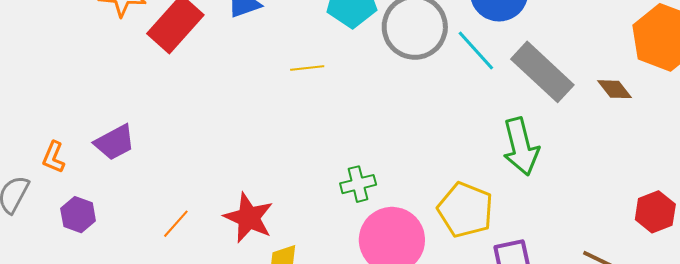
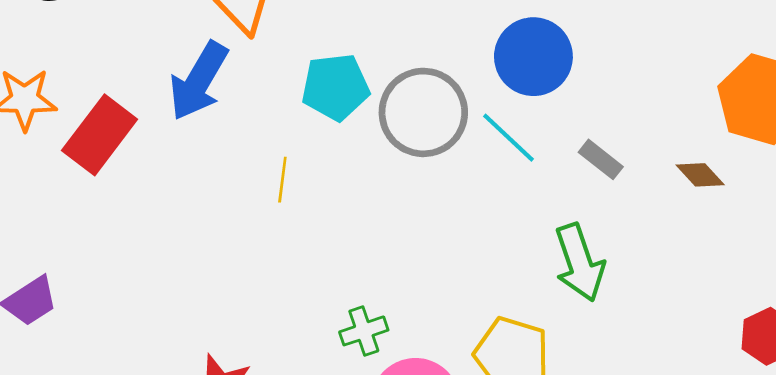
yellow line: (307, 68) -> (282, 180), turned -72
gray rectangle: (542, 72) -> (601, 159), size x0.5

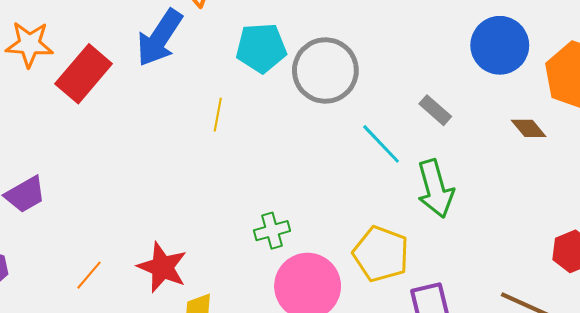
blue circle: (533, 57) -> (500, 45), moved
cyan line: (508, 138) -> (381, 144), moved
gray rectangle: (601, 159) -> (435, 110), moved

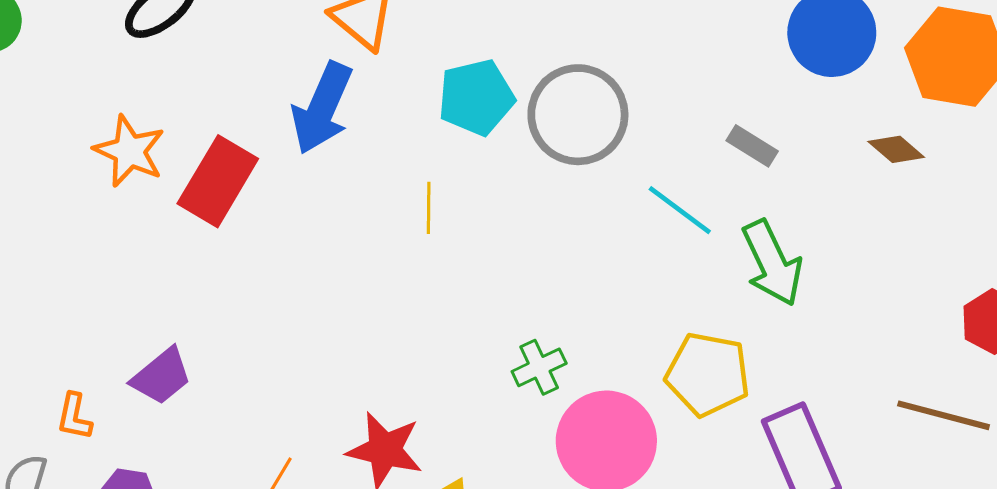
orange star: (29, 44) -> (129, 151), turned 30

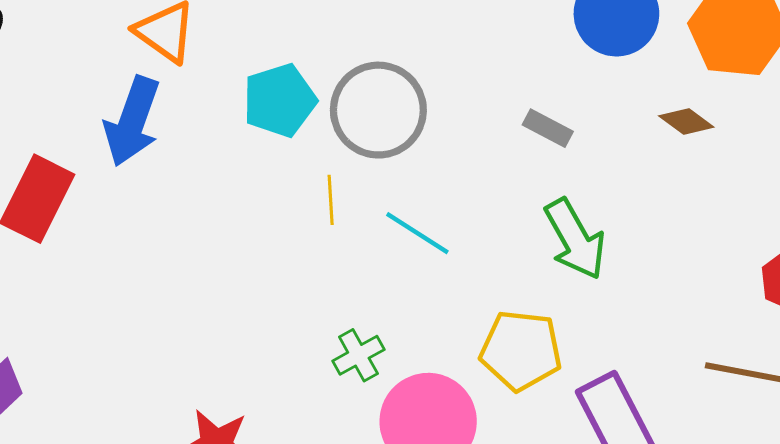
yellow line: (429, 208) -> (331, 200), moved
cyan line: (680, 210) -> (417, 233), moved

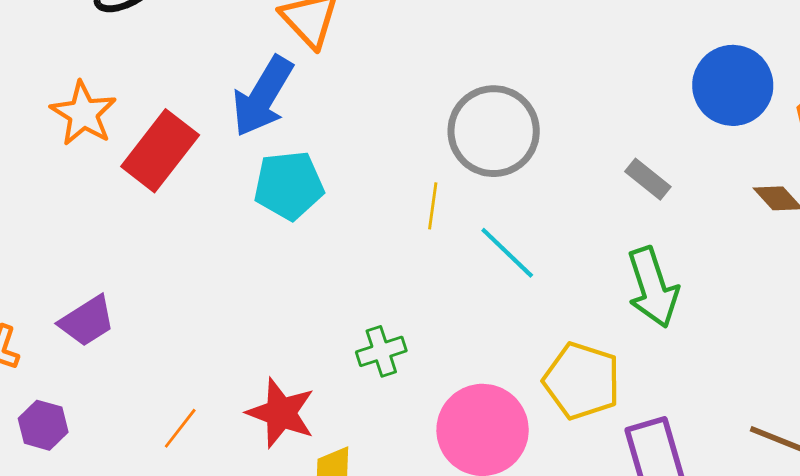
cyan pentagon: (280, 100) -> (289, 185), moved
green cross: (358, 355) -> (381, 351), moved

